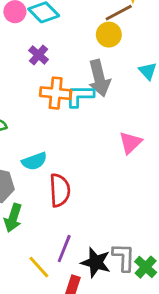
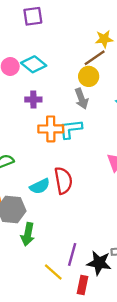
purple cross: (39, 55) -> (33, 99), turned -35
gray arrow: (99, 78) -> (81, 99), moved, size x0.7
red semicircle: (60, 190) -> (63, 181), moved

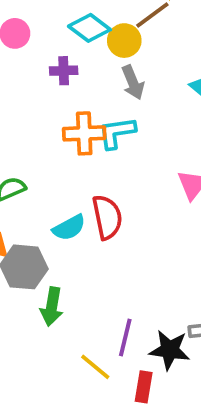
cyan diamond: (34, 64) -> (89, 28), moved
yellow circle: (89, 76) -> (124, 41), moved
purple cross: (33, 99) -> (64, 71), moved

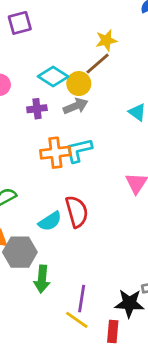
gray arrow: (133, 82) -> (76, 106), moved, turned -85
purple line: (125, 337) -> (82, 299), moved

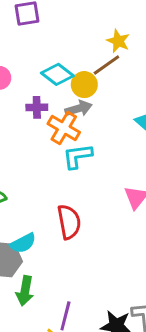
yellow star: (106, 40) -> (118, 41), turned 30
orange cross: (55, 153) -> (64, 128), moved, turned 32
cyan semicircle: (50, 221) -> (23, 243), moved

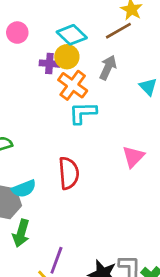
yellow circle: (84, 85) -> (67, 57), moved
gray arrow: (79, 108) -> (108, 68), moved, turned -55

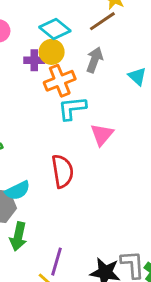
orange cross: (73, 85) -> (60, 81), turned 36
pink triangle: (133, 157) -> (102, 135), moved

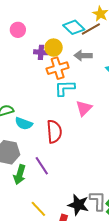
cyan diamond: (55, 29) -> (74, 27), moved
gray arrow: (95, 60) -> (83, 56), turned -114
cyan semicircle: (18, 191) -> (24, 123), moved, turned 42
purple line: (57, 262) -> (42, 166), moved, turned -54

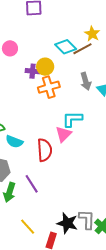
gray arrow: (83, 56) -> (86, 81), moved, turned -108
cyan L-shape: (65, 88) -> (72, 119), moved
pink triangle: (84, 108) -> (63, 134), moved

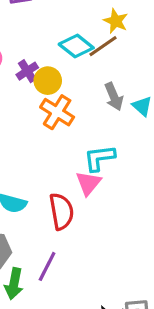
purple cross: (33, 71) -> (27, 71), moved, turned -32
orange cross: (49, 87) -> (57, 112), turned -35
purple line: (32, 184) -> (47, 266), turned 66

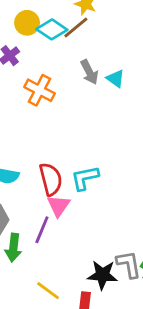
yellow circle: (48, 81) -> (27, 23), moved
cyan L-shape: (99, 158) -> (85, 178), moved
pink triangle: (88, 183) -> (59, 206), moved

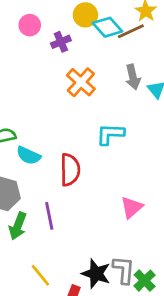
cyan L-shape: (85, 178) -> (110, 134), moved
pink triangle: (59, 206) -> (132, 207), moved
purple line: (42, 230) -> (49, 216), turned -48

